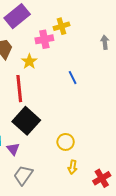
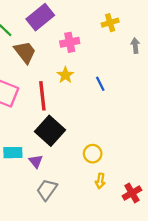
yellow cross: (62, 26) -> (110, 23), moved
yellow star: (29, 61) -> (65, 75), moved

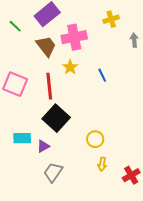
pink cross: (70, 42) -> (74, 37), size x1.4
brown trapezoid: (25, 52) -> (46, 46), moved
purple triangle: (36, 161) -> (43, 146), turned 40

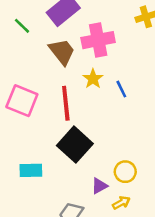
blue line: (102, 75) -> (121, 89), moved
purple triangle: (43, 146) -> (99, 186), moved
yellow arrow: (102, 164) -> (121, 203), moved, turned -128

